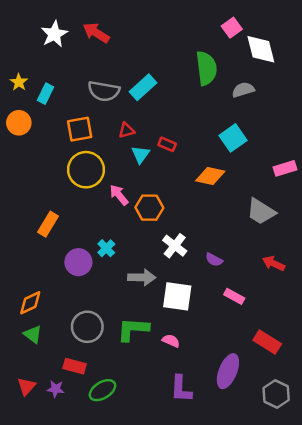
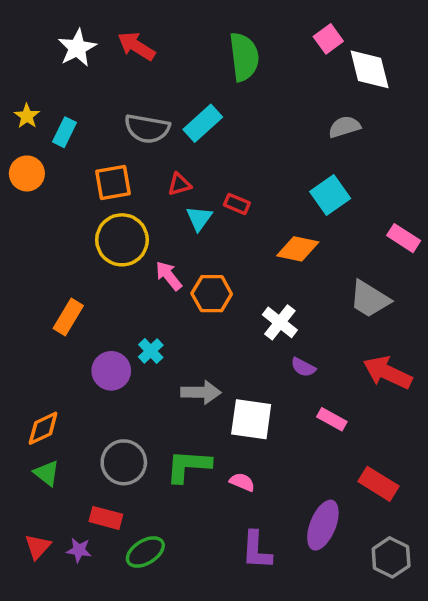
green semicircle: (206, 68) -> (244, 57), moved
pink rectangle: (285, 168) -> (404, 238), turned 50
white cross: (175, 246) -> (280, 322), moved
red arrow: (274, 263) -> (387, 373), size x1.5

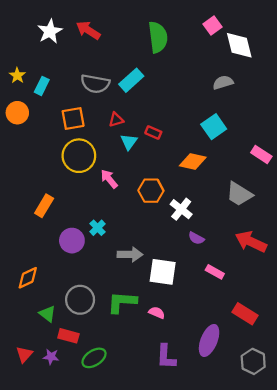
orange hexagon: (212, 294) -> (151, 191), moved
green triangle: (47, 473) -> (48, 314), moved

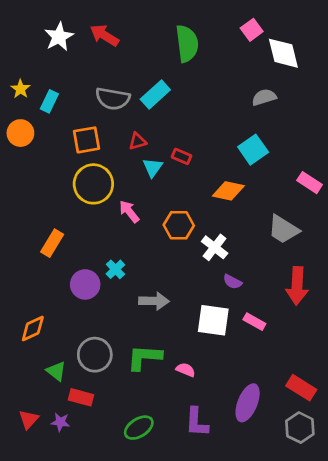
red arrow: (251, 242) -> (297, 286), turned -112
white square: (163, 272) -> (213, 320), moved
red rectangle: (245, 314) -> (301, 388), moved
green ellipse: (94, 358) -> (139, 428), moved

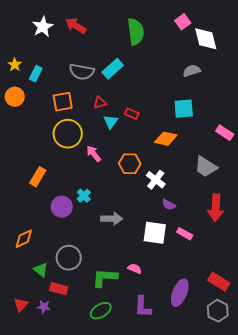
cyan square: (253, 150) -> (184, 109), turned 30
green L-shape: (144, 357) -> (105, 278), moved

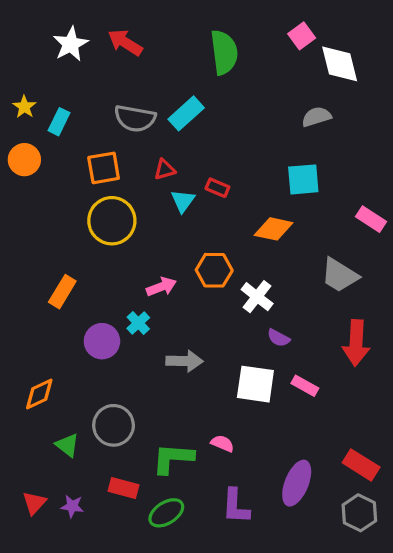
pink arrow: (94, 154) -> (161, 287), moved, turned 108
red rectangle: (59, 289) -> (123, 488), moved

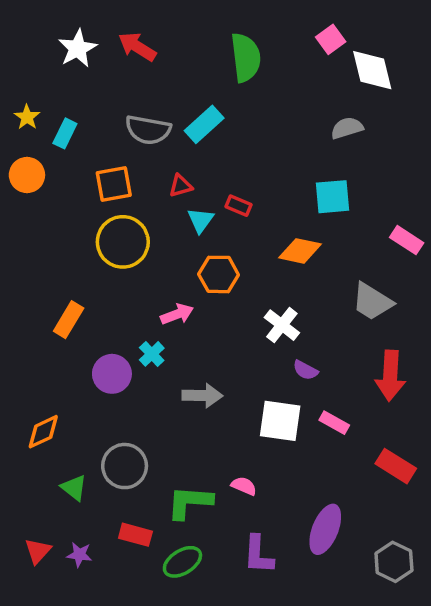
orange hexagon: (214, 270) -> (219, 274), moved
red rectangle: (361, 465) -> (396, 466), moved

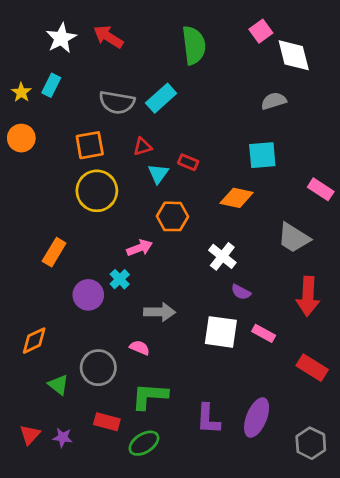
cyan rectangle: (65, 133) -> (51, 85), moved
pink semicircle: (244, 486) -> (140, 348), moved
purple L-shape: (258, 555) -> (208, 419), moved

